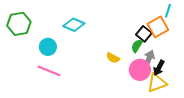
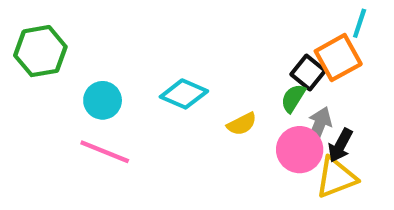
cyan diamond: (74, 25) -> (184, 94), moved
yellow semicircle: (113, 58) -> (242, 124), turned -56

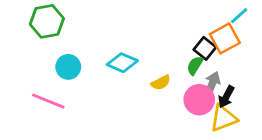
cyan line: (360, 23) -> (239, 16), turned 30
green hexagon: (40, 51) -> (47, 21), moved
pink line: (105, 152) -> (48, 101), moved

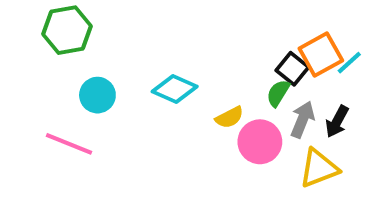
cyan line: (239, 16) -> (349, 63), moved
black arrow: (226, 97) -> (337, 121), moved
pink circle: (199, 100) -> (260, 142), moved

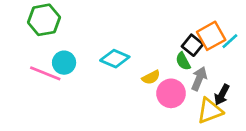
green semicircle: (278, 93) -> (183, 61), turned -60
black arrow: (337, 121) -> (222, 95), moved
pink line: (69, 144) -> (45, 73), moved

